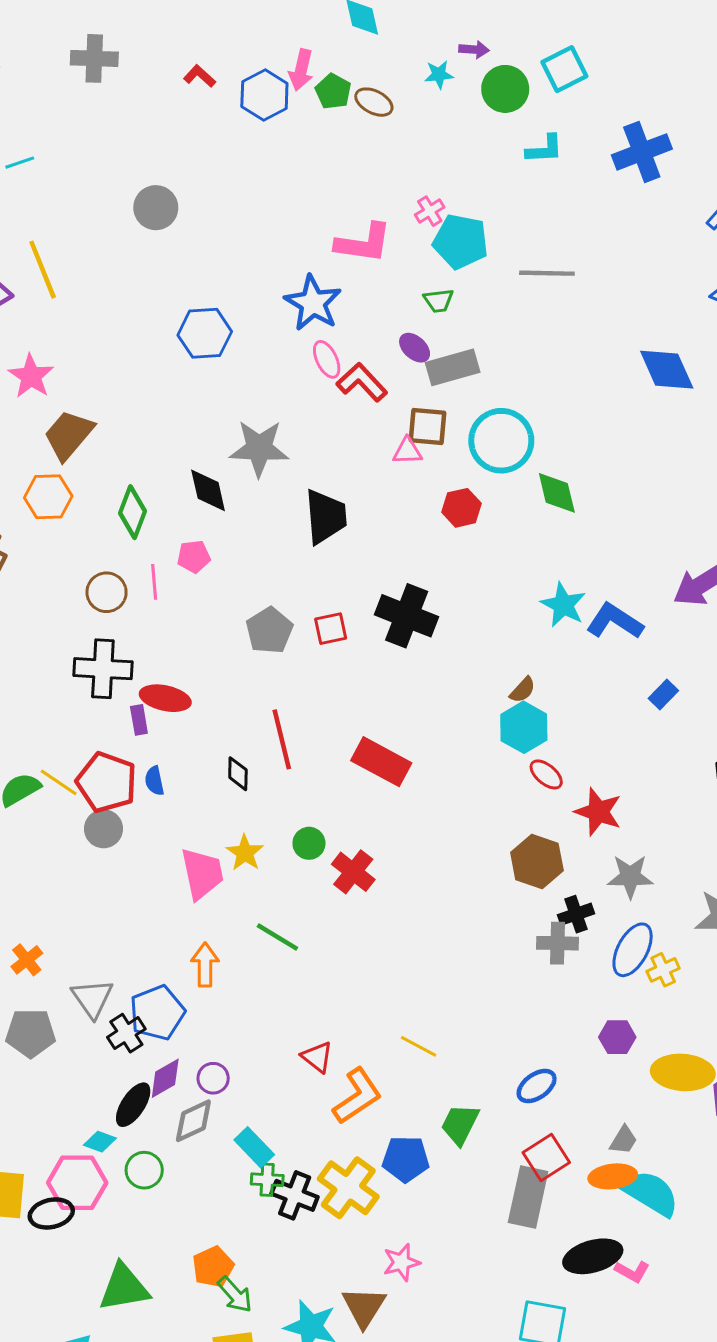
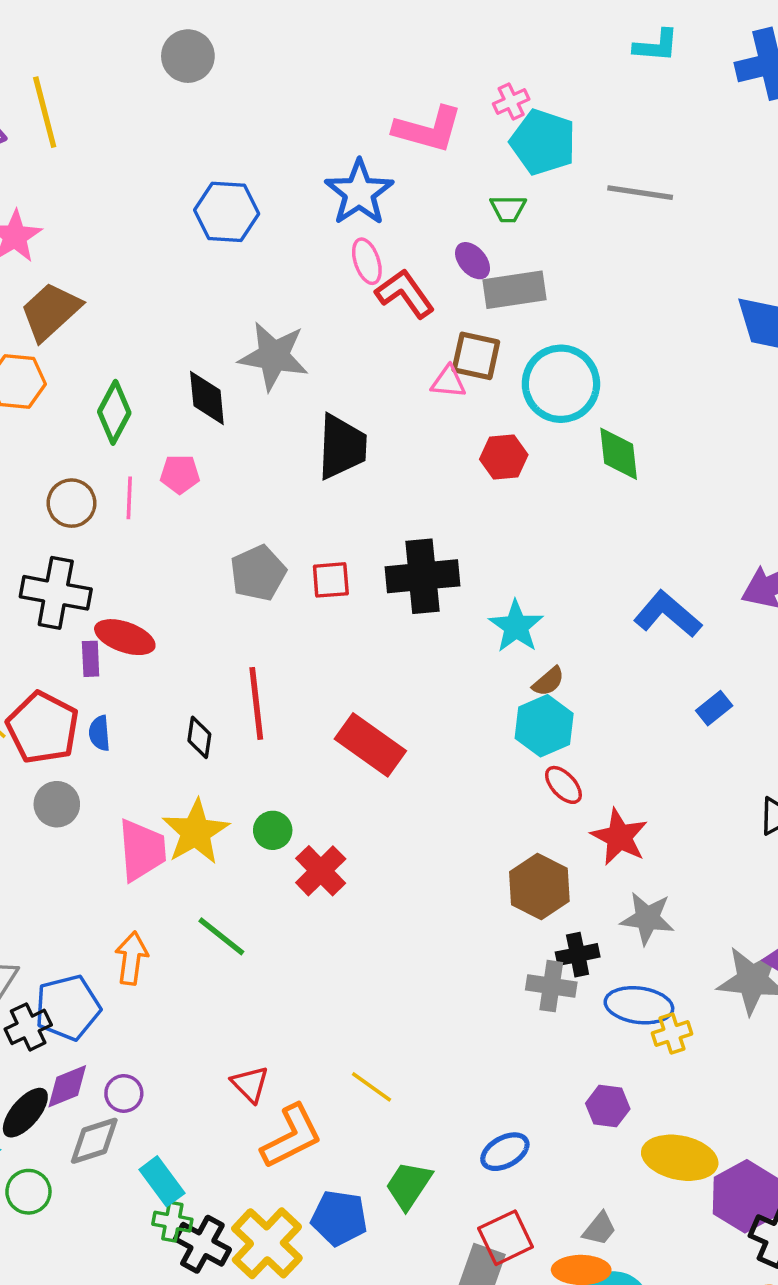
cyan star: (563, 605) -> (516, 626), moved
black cross: (407, 616) -> (422, 576), turned -34
gray circle: (103, 829) -> (57, 804), moved
yellow star: (245, 853) -> (196, 832), size x1.5
blue ellipse: (633, 950) -> (639, 1005), turned 62

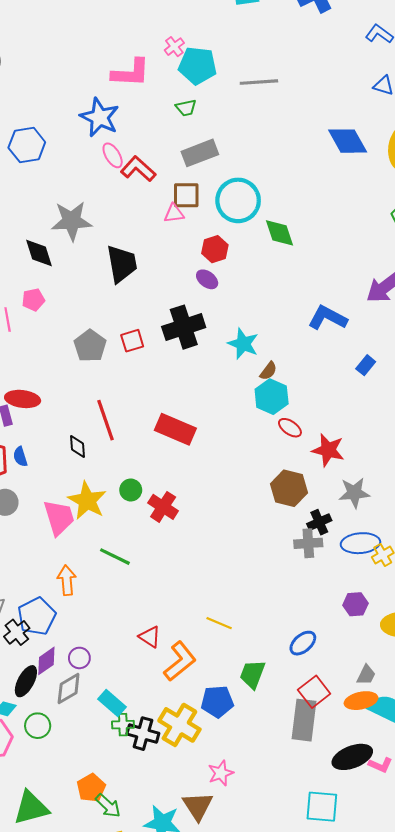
purple ellipse: (473, 261) -> (207, 279), moved

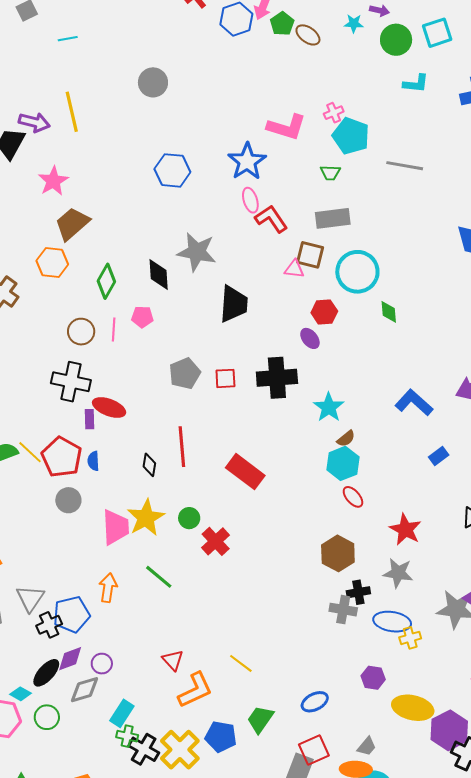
green diamond: (280, 233) -> (389, 312), size x0.7
red star: (328, 450) -> (405, 530), moved
cyan rectangle: (112, 703) -> (122, 713), turned 68

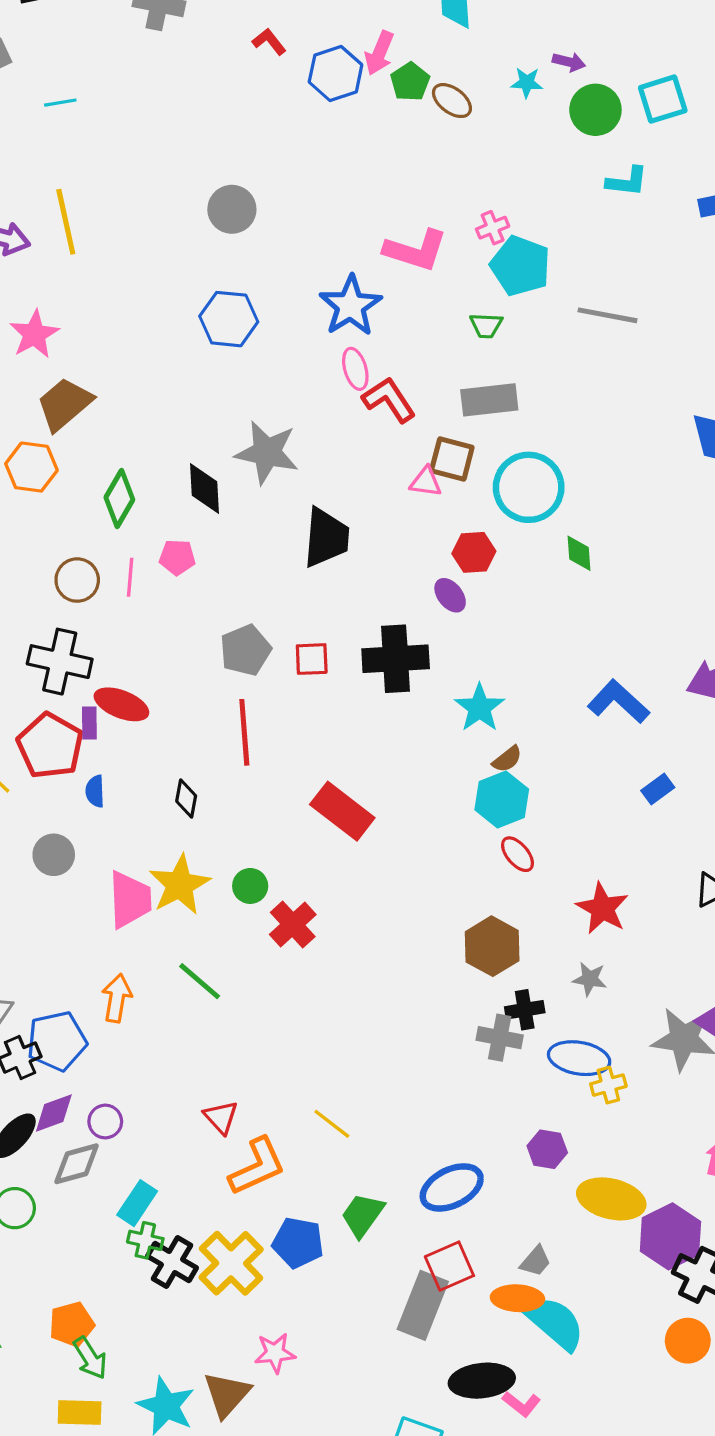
gray circle: (153, 82) -> (232, 209), moved
red line: (182, 447) -> (244, 732), moved
red pentagon: (62, 457) -> (50, 746), moved
gray star: (398, 573) -> (590, 979), size x0.7
blue ellipse: (315, 702) -> (452, 1187), size x1.4

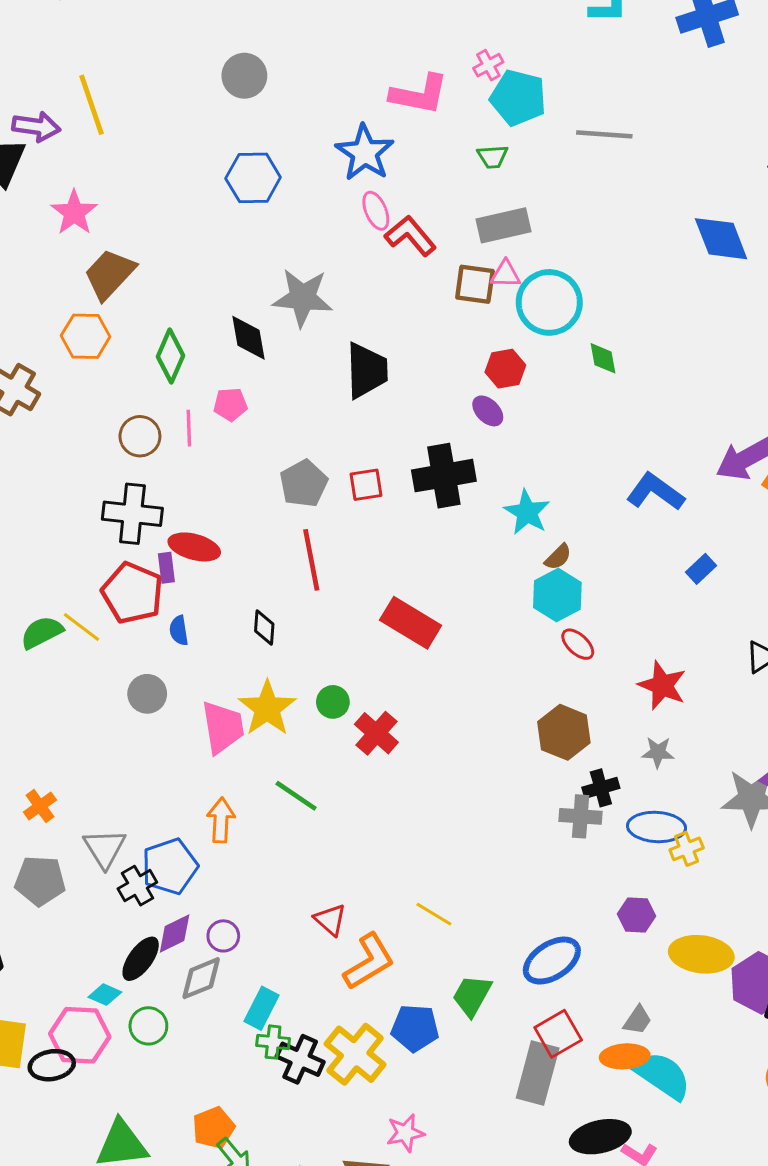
pink triangle: (426, 482) -> (506, 274), moved

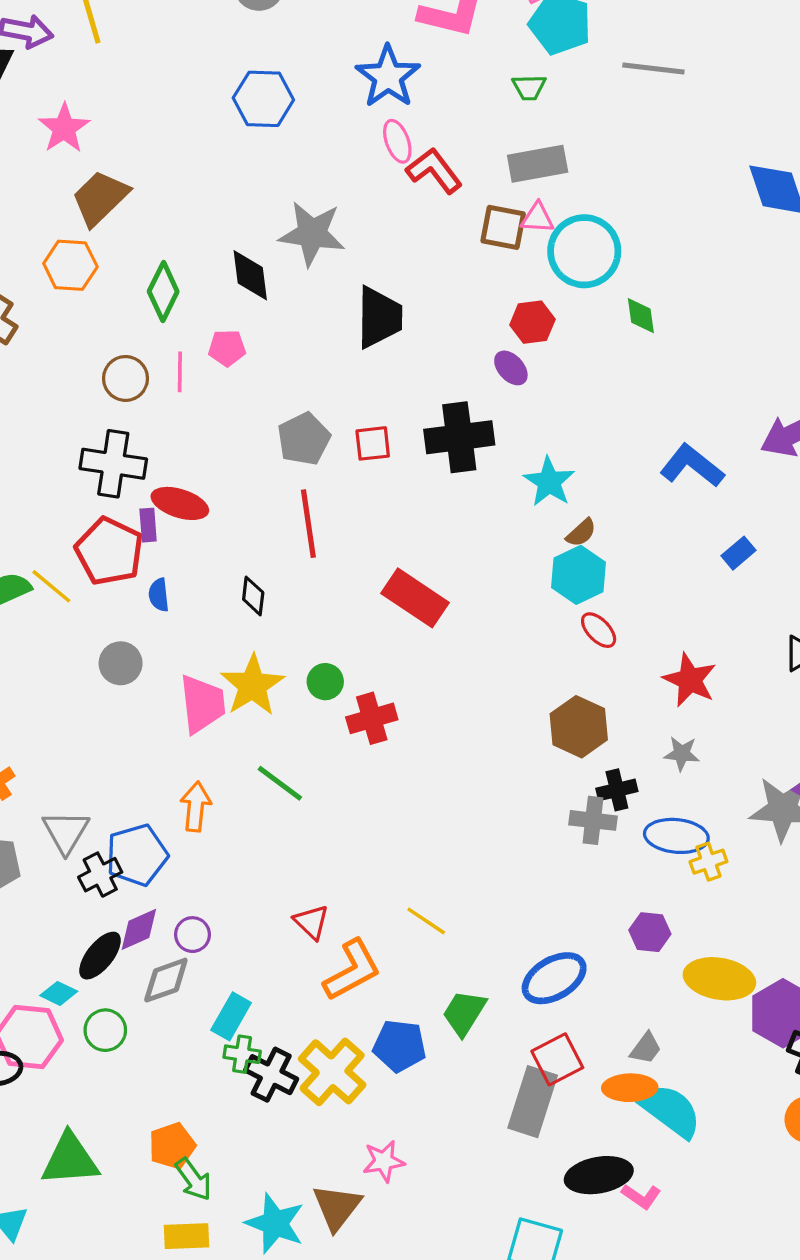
red cross: (376, 733) -> (372, 718), turned 30

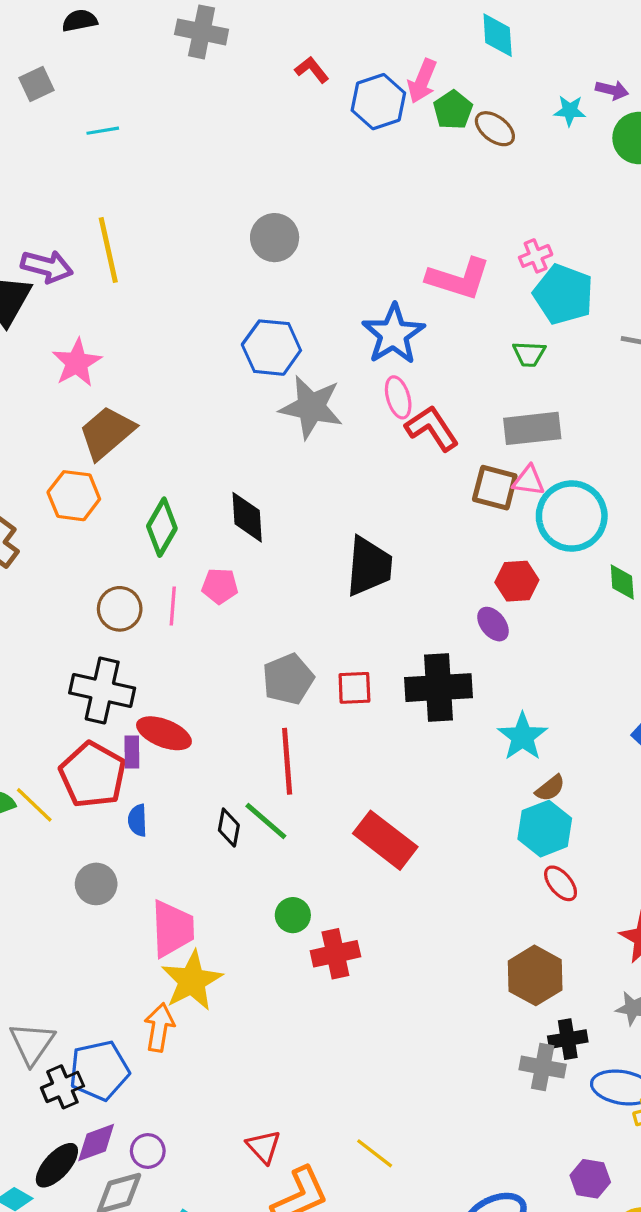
gray star: (312, 234) -> (311, 407), moved
yellow star: (252, 685) -> (192, 981), moved
green line: (280, 783) -> (266, 821), moved

